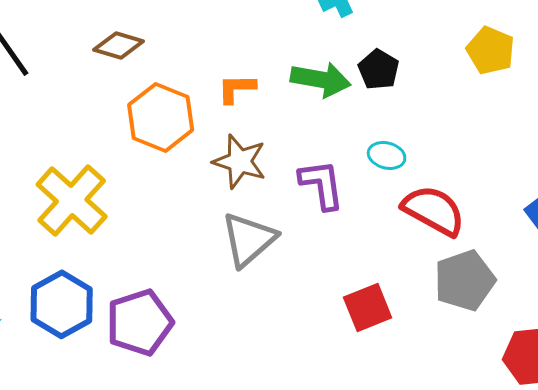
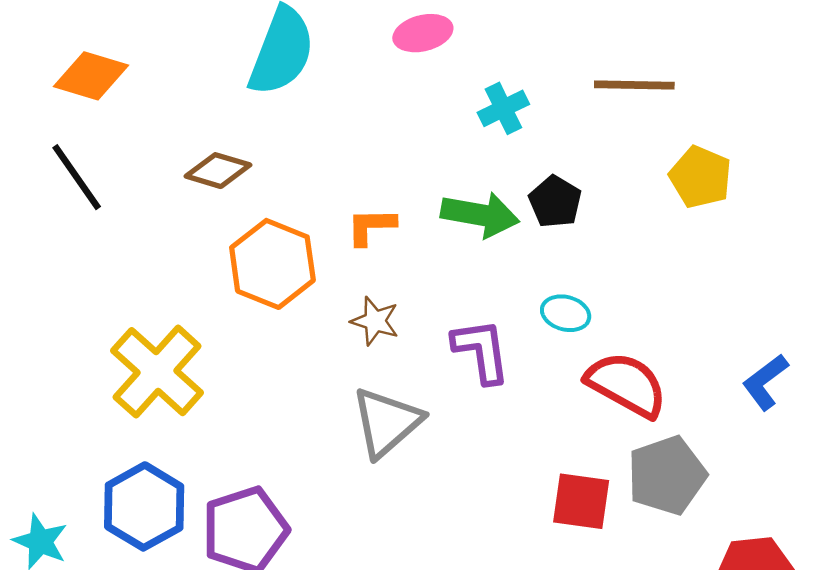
brown star: (240, 161) -> (375, 321), size x0.7
red square: (368, 307) -> (581, 501), moved, turned 30

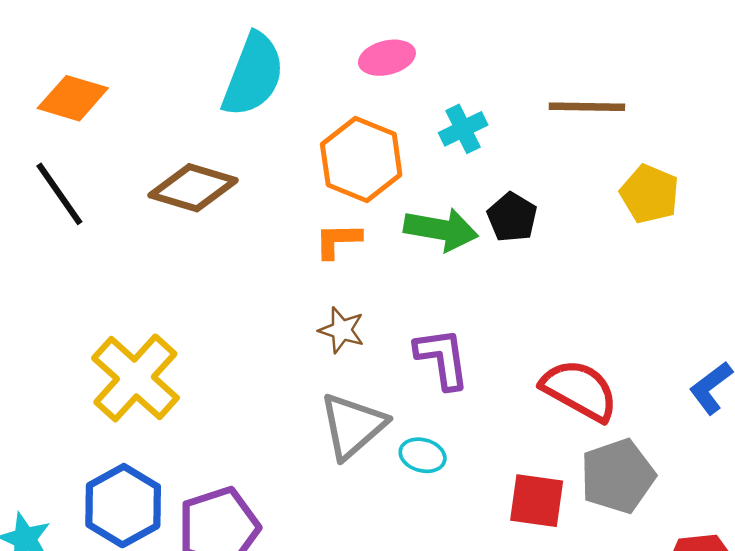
brown diamond: (218, 171) -> (193, 188), size x1.4
orange hexagon: (272, 264) -> (361, 160), moved
cyan ellipse: (566, 313) -> (423, 455), moved

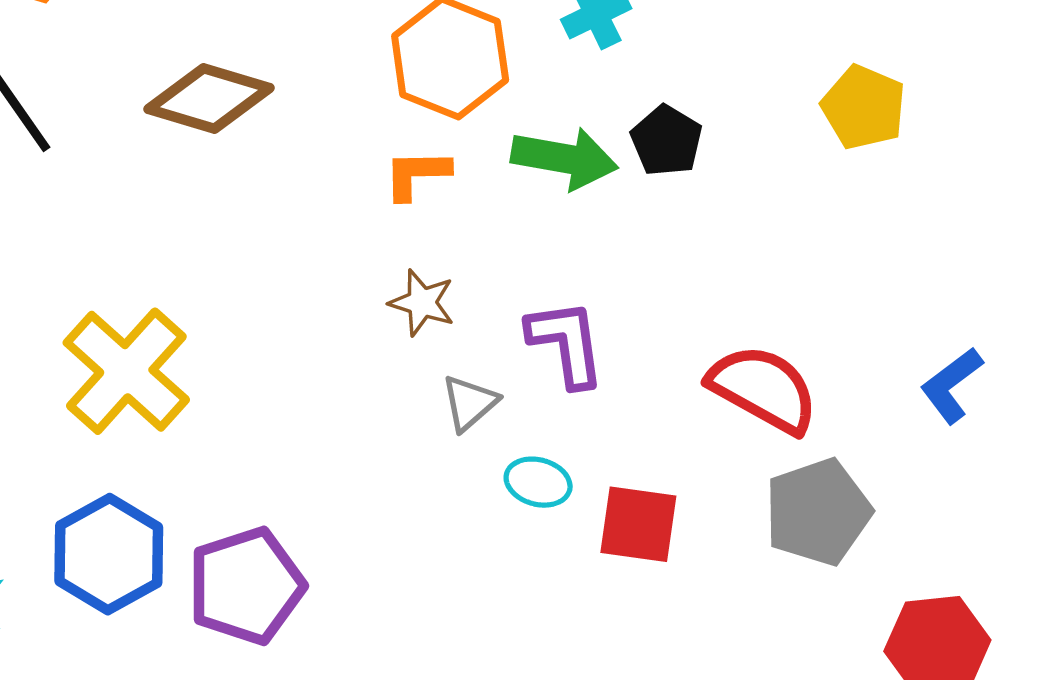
gray triangle: (353, 426) -> (469, 403), moved, size x0.6
red square: (537, 501) -> (638, 524), moved

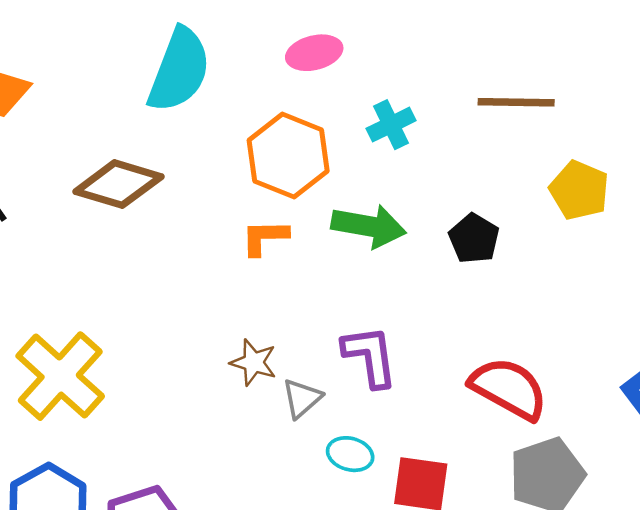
black pentagon: (667, 141) -> (474, 239), moved
brown star: (422, 303) -> (253, 362), moved

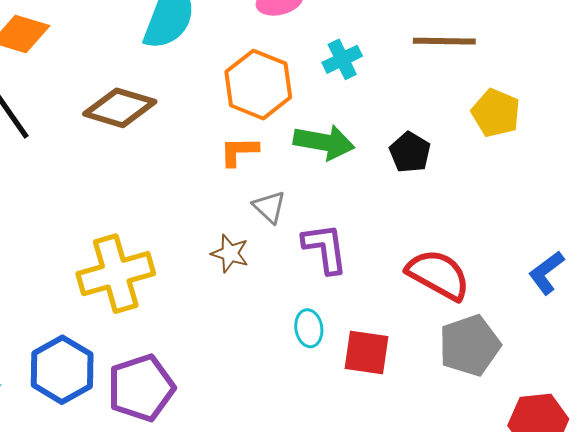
yellow cross: (60, 376) -> (116, 274), moved, turned 32
gray triangle: (302, 398) -> (269, 207), moved, turned -36
cyan ellipse: (350, 454) -> (309, 328), turned 66

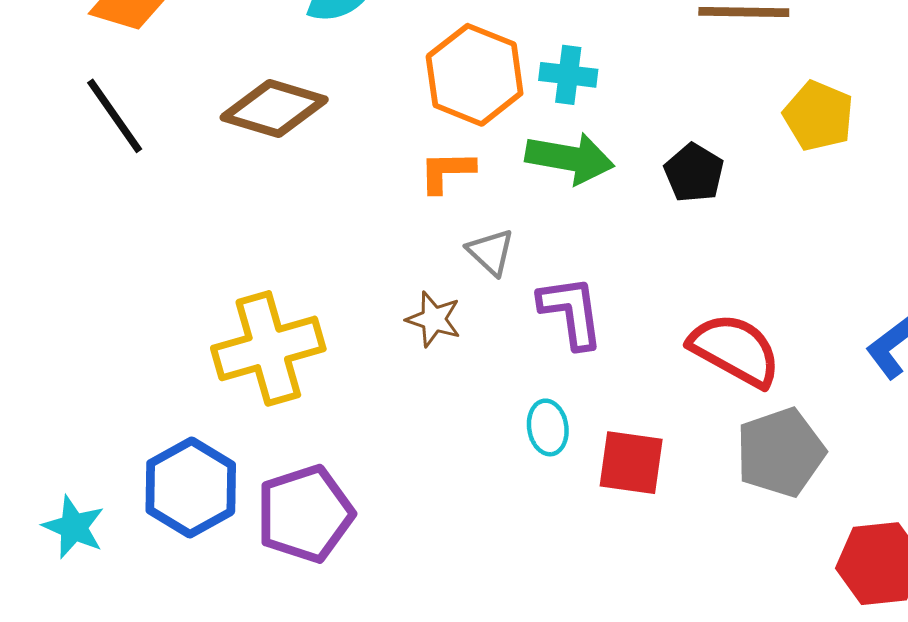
cyan cross: (342, 59) -> (568, 75), moved, turned 33

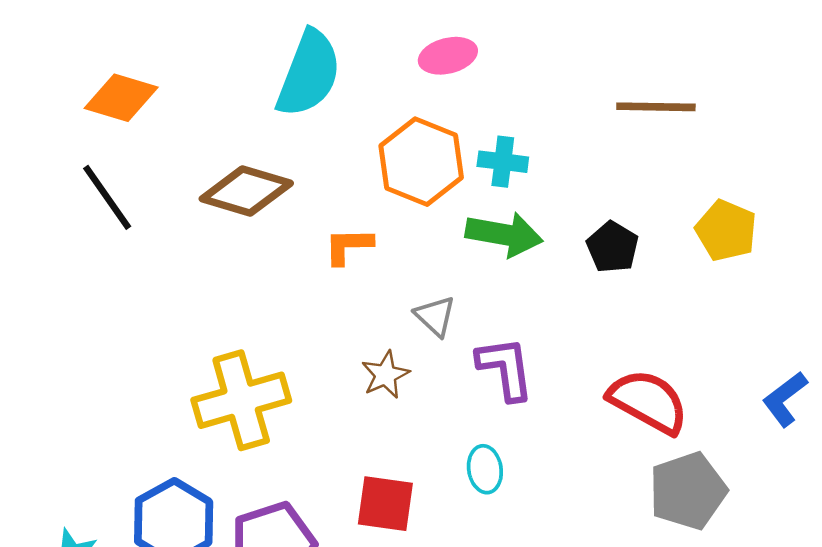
yellow pentagon: (818, 116) -> (726, 231), moved
orange L-shape: (447, 171) -> (348, 246), moved
brown star: (434, 319) -> (385, 375), turned 30
red square: (631, 463) -> (385, 504), moved

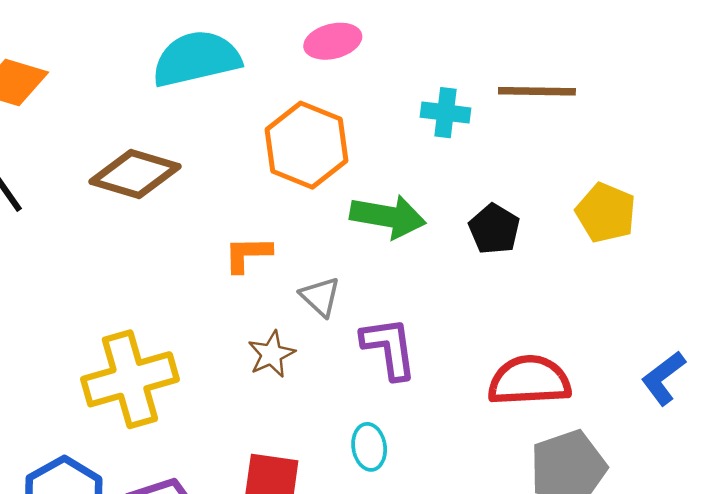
cyan semicircle: (309, 74) -> (196, 59), turned -124
cyan cross: (503, 162) -> (445, 113), moved
orange L-shape: (348, 246) -> (248, 254), moved
red semicircle: (648, 402) -> (529, 381), turned -32

